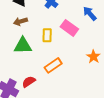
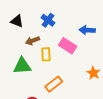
blue arrow: (90, 14) -> (87, 30), turned -42
brown arrow: (20, 21) -> (33, 41), moved

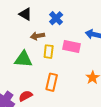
pink rectangle: (68, 46) -> (71, 47), turned -30
orange rectangle: (54, 84) -> (52, 82), turned -48

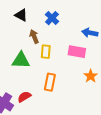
brown arrow: (38, 36) -> (34, 36), turned 80
pink rectangle: (71, 47) -> (77, 52), moved

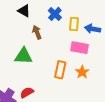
yellow rectangle: (46, 52) -> (74, 24), moved
orange star: (91, 76) -> (82, 72), moved
orange rectangle: (50, 82) -> (60, 70), moved

